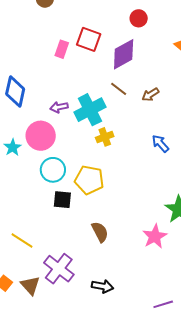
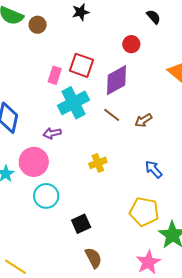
cyan cross: (90, 110) -> (74, 103), moved
yellow pentagon: (89, 180) -> (144, 212), moved
black square: (62, 200) -> (81, 224), moved, turned -30

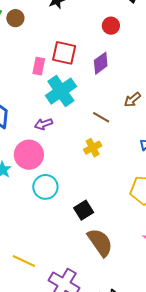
purple diamond: (116, 80) -> (101, 63), size x0.7
brown line: (112, 115) -> (101, 117), moved
brown semicircle: (93, 258) -> (100, 242), size x1.4

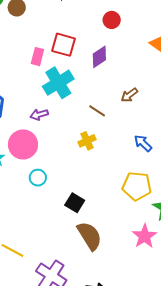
cyan circle: (45, 187) -> (38, 178), size x0.7
black square: (84, 210) -> (75, 203), turned -30

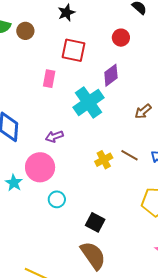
red square: (64, 45) -> (74, 50), moved
cyan cross: (58, 83) -> (88, 102), moved
brown line: (97, 111) -> (129, 155), moved
brown semicircle: (90, 236) -> (93, 255), moved

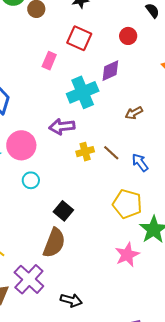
purple arrow: (54, 136) -> (62, 127), moved, size x1.4
brown semicircle: (93, 255) -> (54, 243), turned 44

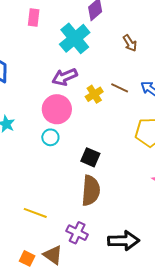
brown arrow: (134, 113) -> (130, 43), turned -78
pink circle: (21, 145) -> (57, 109), moved
purple cross: (29, 279) -> (77, 233), size x0.7
black arrow: (71, 300) -> (124, 241), size x1.4

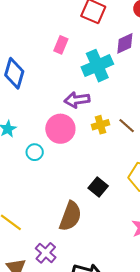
pink rectangle: (34, 17) -> (61, 45), moved
cyan circle: (50, 137) -> (35, 152), moved
black square: (90, 157) -> (98, 187), moved

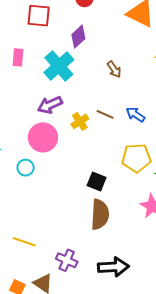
brown semicircle: (70, 216) -> (100, 214), moved

